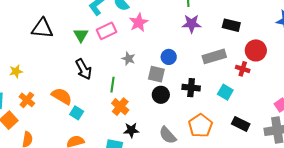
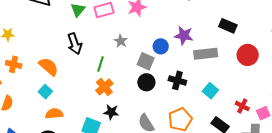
purple star: (192, 24) -> (184, 36), moved
red cross: (243, 69) -> (242, 106), moved
orange cross: (27, 100) -> (14, 64), turned -35
cyan square: (77, 113) -> (45, 92), moved

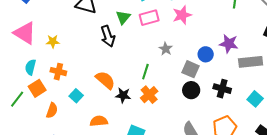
black arrow: (75, 44) -> (108, 36), moved
orange semicircle: (49, 67) -> (105, 80), moved
cyan square: (45, 92) -> (76, 96), moved
black star: (111, 112) -> (123, 95), moved

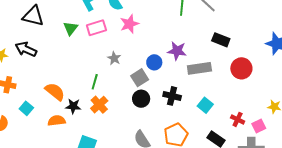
black arrow: (108, 36) -> (26, 49), moved, turned 135
gray square: (190, 69) -> (140, 78), turned 36
orange semicircle: (99, 121) -> (57, 121), moved

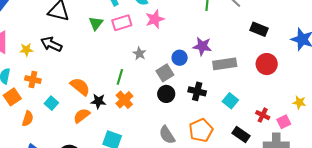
black rectangle: (221, 40) -> (259, 29), moved
orange semicircle: (57, 121) -> (82, 116), turned -30

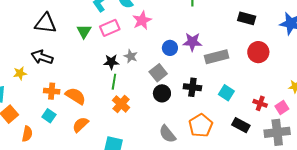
yellow star: (26, 50) -> (20, 73), moved
blue circle: (180, 58) -> (170, 48), moved
orange cross: (33, 80) -> (52, 91), moved
black star: (98, 101) -> (111, 62), moved

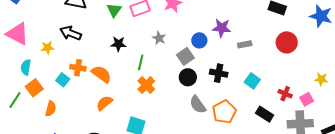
blue circle: (170, 48) -> (199, 40), moved
gray rectangle: (217, 57) -> (245, 44), size x0.6
black star: (111, 62) -> (118, 44), moved
cyan square: (49, 116) -> (63, 80), moved
gray semicircle: (167, 134) -> (198, 105), moved

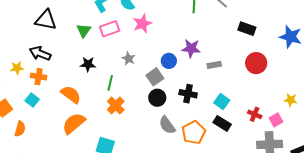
orange cross: (78, 68) -> (39, 77), moved
orange semicircle: (104, 103) -> (74, 123), size x1.4
black rectangle: (265, 114) -> (222, 123), moved

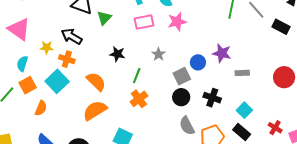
black rectangle: (247, 29) -> (281, 27), moved
green triangle: (84, 30) -> (104, 18), moved
cyan square: (32, 100) -> (57, 81), size x1.6

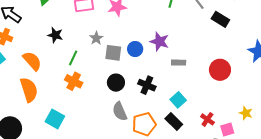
gray square: (182, 76) -> (113, 53), moved, turned 30
orange cross: (139, 99) -> (74, 81), turned -30
orange semicircle: (95, 110) -> (29, 90), turned 100

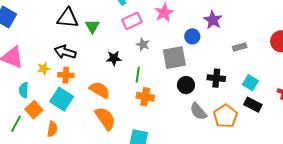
gray star: (96, 38) -> (143, 44), moved
purple star: (159, 42) -> (213, 20), moved, turned 30
blue circle: (135, 49) -> (192, 36), moved
gray square: (113, 53) -> (174, 58), size x1.4

